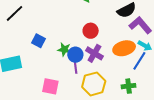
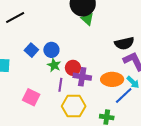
red circle: (91, 31) -> (73, 68), moved
purple cross: (94, 53) -> (82, 77), turned -36
blue circle: (75, 55) -> (51, 50), moved

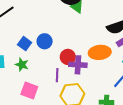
green star: (54, 65) -> (22, 65), moved
orange ellipse: (112, 79) -> (100, 52), moved

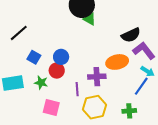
blue square: (25, 44) -> (34, 57), moved
red circle: (68, 57) -> (57, 71), moved

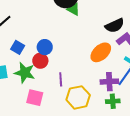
orange ellipse: (117, 62) -> (101, 52), turned -30
purple cross: (97, 77) -> (109, 82), moved
green star: (41, 83) -> (25, 73), size x1.5

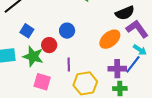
blue circle: (45, 47) -> (67, 31), moved

